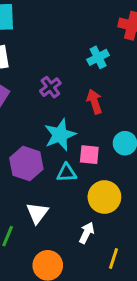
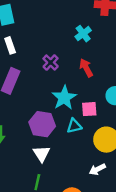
white triangle: (37, 213) -> (42, 154), moved
white arrow: (87, 233) -> (97, 169), turned -133

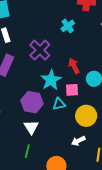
purple cross: (51, 62) -> (40, 50), size x1.5
red arrow: (86, 68) -> (74, 66), moved

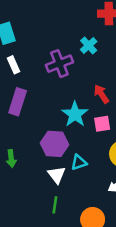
purple cross: (40, 50) -> (59, 64), moved, turned 30
cyan triangle: (59, 104) -> (79, 162), moved

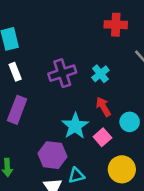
cyan cross: (89, 45) -> (100, 74), moved
pink square: (102, 124) -> (102, 137), turned -35

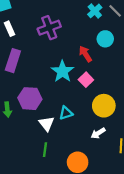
cyan cross: (100, 74) -> (95, 11), moved
cyan circle: (130, 122) -> (105, 39), moved
purple hexagon: (52, 155) -> (30, 99), moved

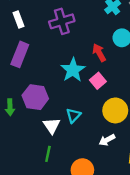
cyan triangle: (66, 113) -> (73, 116), turned -32

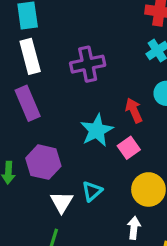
white rectangle: (18, 19) -> (30, 56), size x1.5
purple rectangle: (20, 54) -> (28, 103), turned -50
white arrow: (107, 140) -> (134, 228), turned 119

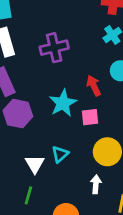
pink square: (129, 148) -> (90, 117), turned 30
purple hexagon: (43, 162) -> (18, 114), moved

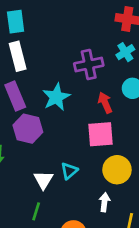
purple cross: (54, 48) -> (89, 65), moved
cyan star: (63, 103) -> (56, 97), moved
pink square: (90, 117) -> (101, 134), size x1.5

